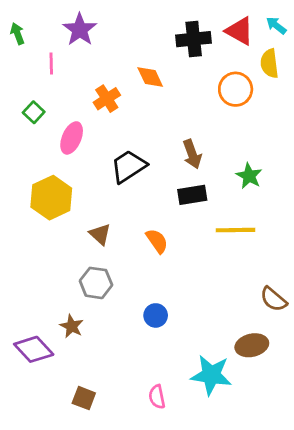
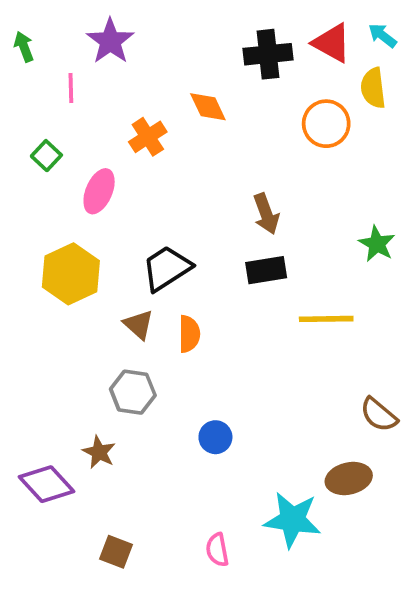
black trapezoid: (129, 166) -> (167, 268), moved
green star: (249, 176) -> (377, 244), moved
orange semicircle: (157, 241) -> (189, 334), moved, turned 35

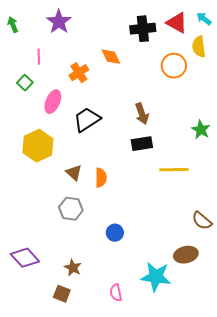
pink line: (71, 88) -> (39, 57), moved
black trapezoid: (167, 268) -> (87, 120), moved
brown star: (99, 452) -> (73, 268), moved

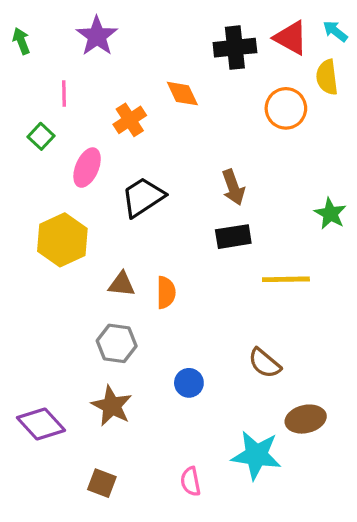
brown triangle: (74, 173) -> (122, 284), turned -36
brown semicircle: (202, 221) -> (265, 363), moved
brown star: (73, 268) -> (112, 406), moved, size x1.4

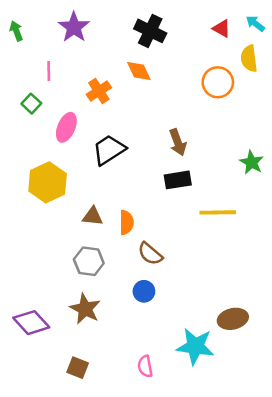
red triangle: (291, 38) -> (222, 28), size x0.7
black cross: (235, 48) -> (150, 31), moved, turned 32
brown semicircle: (265, 363) -> (150, 254), moved

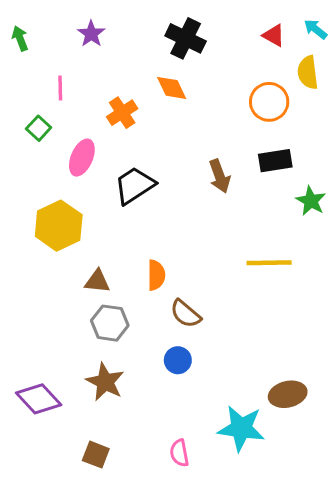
purple star: (74, 27) -> (91, 34), size x0.7
black rectangle: (178, 180) -> (275, 161), moved
brown triangle: (93, 216) -> (97, 281), moved

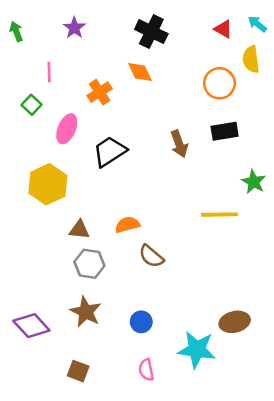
green star: (311, 201) -> (254, 182), moved
orange semicircle: (156, 275) -> (127, 225), turned -105
blue circle: (178, 360) -> (141, 322), moved

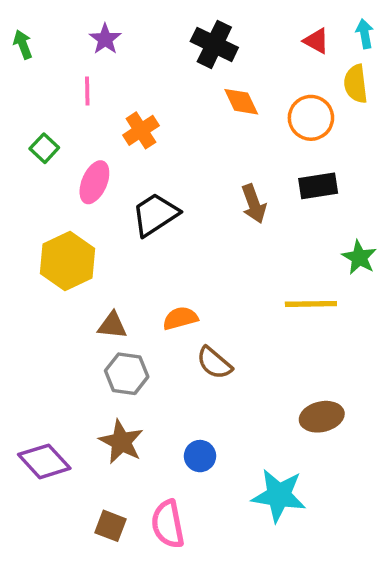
cyan arrow: (257, 24) -> (365, 34), turned 42
pink line: (49, 72) -> (87, 91), moved
orange diamond: (140, 72) -> (241, 102), moved
brown ellipse: (235, 322) -> (322, 417), moved
pink semicircle: (146, 370) -> (168, 524), moved, size x1.5

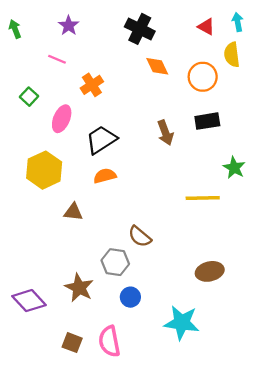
pink line: (87, 91) -> (57, 59), turned -66
orange semicircle: (180, 318) -> (105, 176), moved
gray hexagon: (127, 374) -> (115, 262), moved

